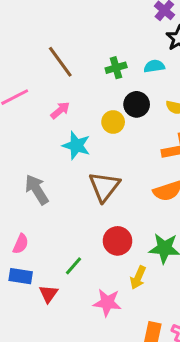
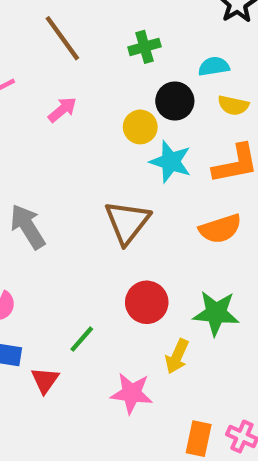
cyan semicircle: (154, 66) -> (214, 66), moved
cyan star: (76, 145) -> (171, 162), moved

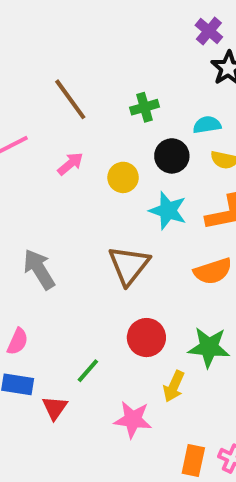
yellow circle: (140, 127) -> (123, 177), moved

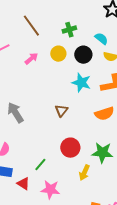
cyan semicircle: (207, 125) -> (101, 39), turned 48
yellow circle: (123, 177) -> (58, 54), moved
brown triangle: (129, 265) -> (61, 111), size x0.6
red triangle: (55, 408) -> (23, 184), turned -32
pink star: (133, 420) -> (50, 190), moved

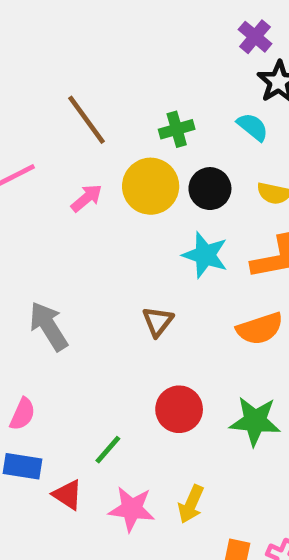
cyan semicircle: (101, 39) -> (253, 127), moved
yellow circle: (58, 54) -> (151, 186), size x1.5
yellow arrow: (84, 173) -> (191, 504), moved

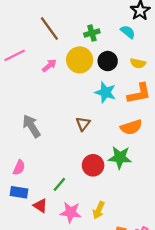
green star: (255, 421) -> (120, 157), moved

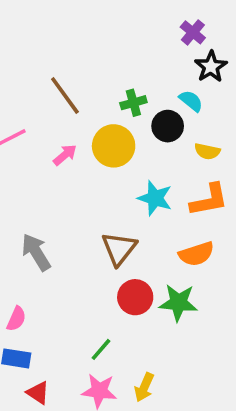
black circle: (108, 61) -> (168, 126), moved
brown triangle: (83, 124) -> (119, 249), size x1.5
red circle: (93, 165) -> (135, 297), moved
green line: (59, 184) -> (101, 349), moved
red triangle: (40, 206) -> (38, 393), moved

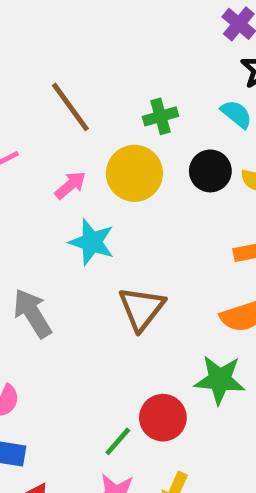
black circle: (168, 126) -> (210, 171), moved
cyan star: (155, 198) -> (92, 242), moved
red circle: (135, 297) -> (163, 418), moved

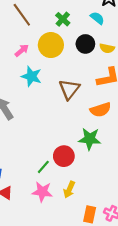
green cross: (161, 116) -> (63, 19), turned -32
brown triangle: (142, 309) -> (69, 89), moved

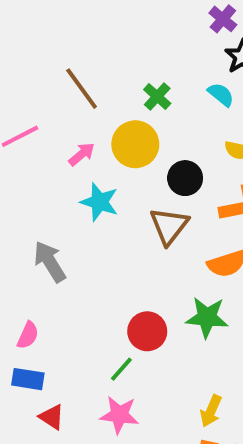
black circle: (85, 44) -> (185, 178), moved
red circle: (64, 156) -> (147, 331), moved
yellow arrow: (69, 190) -> (211, 411), moved

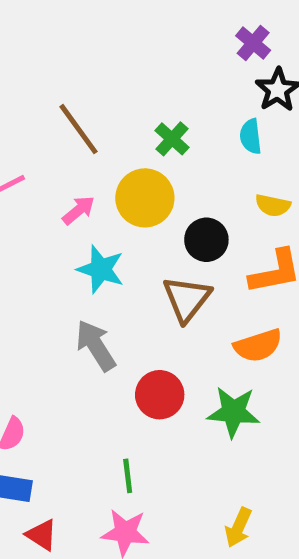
cyan semicircle: (221, 95) -> (251, 136), turned -136
gray arrow: (50, 262) -> (96, 346), moved
red circle: (147, 331) -> (160, 395), moved
green line: (121, 369) -> (128, 476), turned -48

